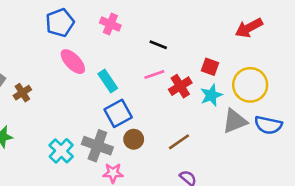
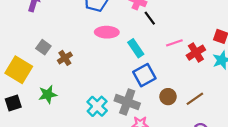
black line: (158, 45) -> (150, 18), moved, turned 32
pink ellipse: (73, 62) -> (107, 32), turned -45
brown circle: (134, 139) -> (168, 97), moved

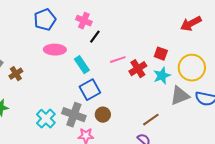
black line: (150, 18) -> (95, 37), turned 72
brown circle: (168, 97) -> (103, 115), moved
brown line: (195, 99) -> (151, 120), moved

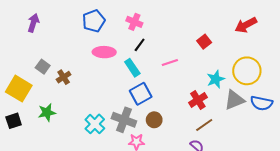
black line: (95, 37) -> (140, 45), moved
red square: (161, 54) -> (204, 42), moved, turned 32
red cross: (138, 69) -> (198, 100), moved

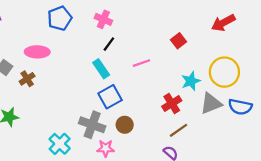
pink ellipse: (104, 52) -> (37, 52), moved
cyan cross: (95, 124) -> (60, 144), moved

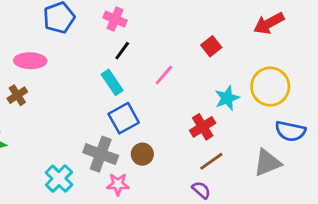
pink line: (141, 63) -> (164, 75), turned -30
gray triangle: (211, 103) -> (267, 163), moved

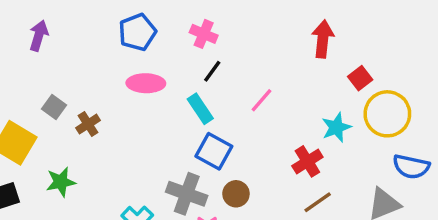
red arrow: (269, 23) -> (323, 39), moved, turned 124
red square: (211, 46) -> (360, 78), moved
pink ellipse: (30, 61) -> (146, 83), moved
blue square: (124, 118) -> (214, 151), turned -32

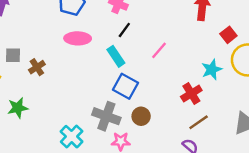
gray square: (54, 107) -> (13, 55), turned -35

